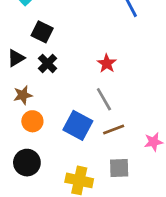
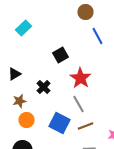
black square: (42, 32) -> (60, 55), moved, turned 35
black cross: (48, 63) -> (44, 87), moved
red star: (107, 63) -> (80, 78), size x1.5

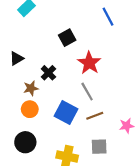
brown star: (20, 101) -> (31, 88), moved

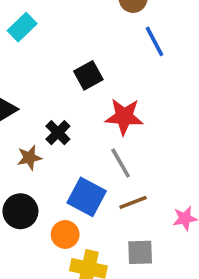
red star: (89, 63) -> (124, 117), turned -30
orange circle: (30, 109) -> (65, 234), moved
black circle: (25, 142) -> (20, 211), moved

